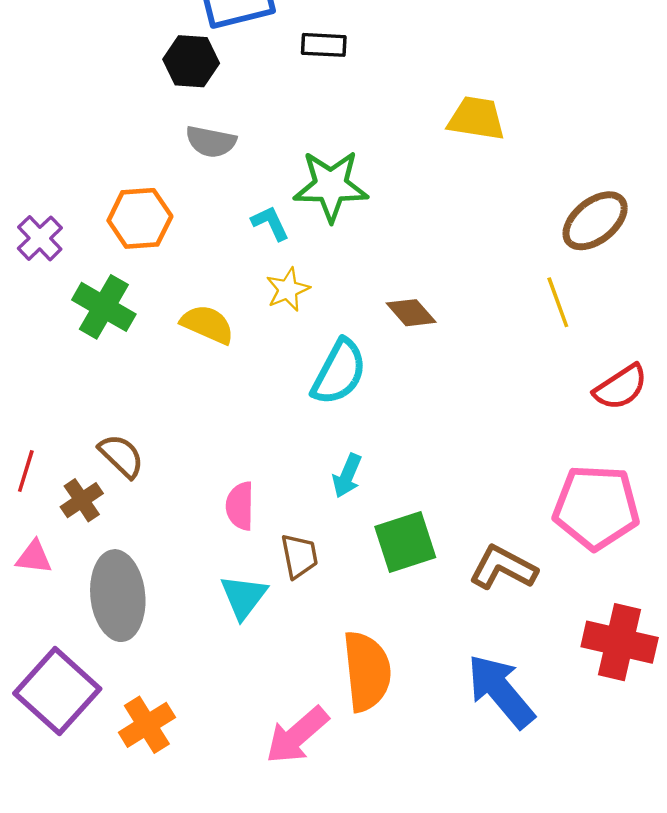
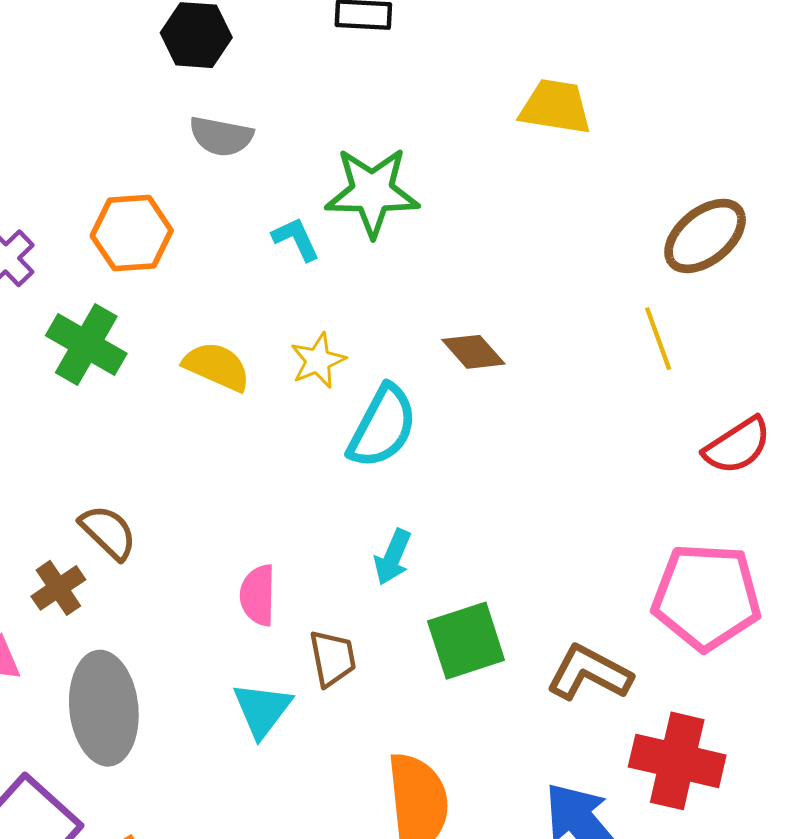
yellow star: (288, 289) -> (318, 361), moved
red cross: (620, 642) -> (677, 761), moved

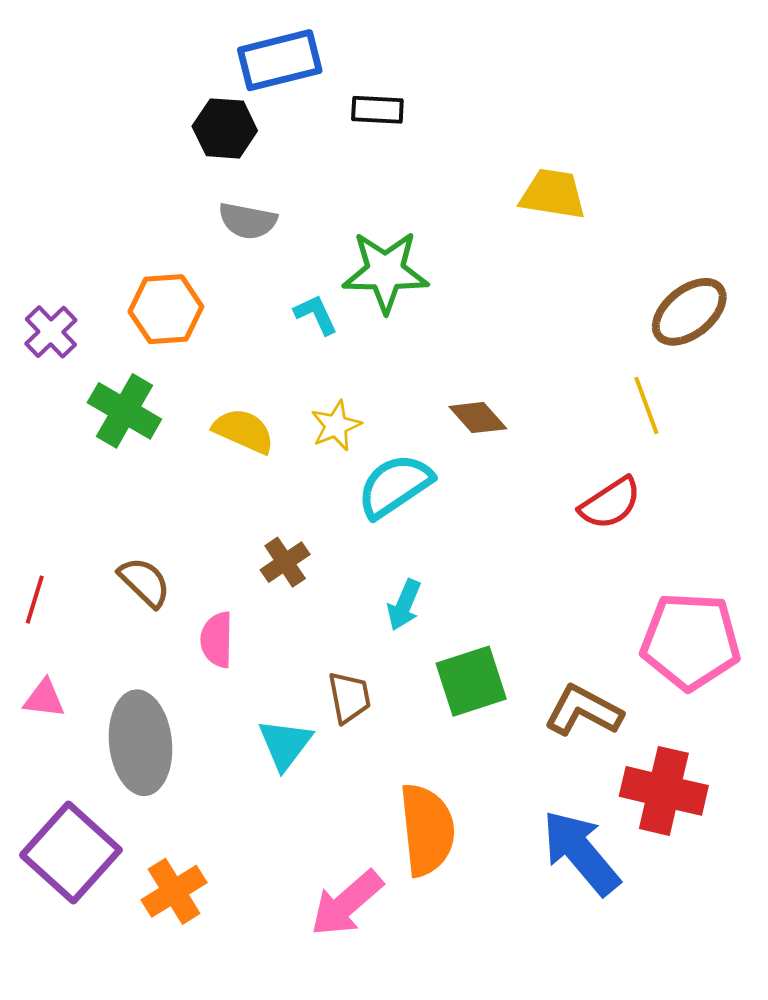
cyan semicircle: (382, 427) -> (395, 486), turned -152
red semicircle: (737, 446) -> (610, 503), moved
brown cross: (58, 588) -> (285, 562), moved
pink semicircle: (258, 595) -> (217, 640), moved

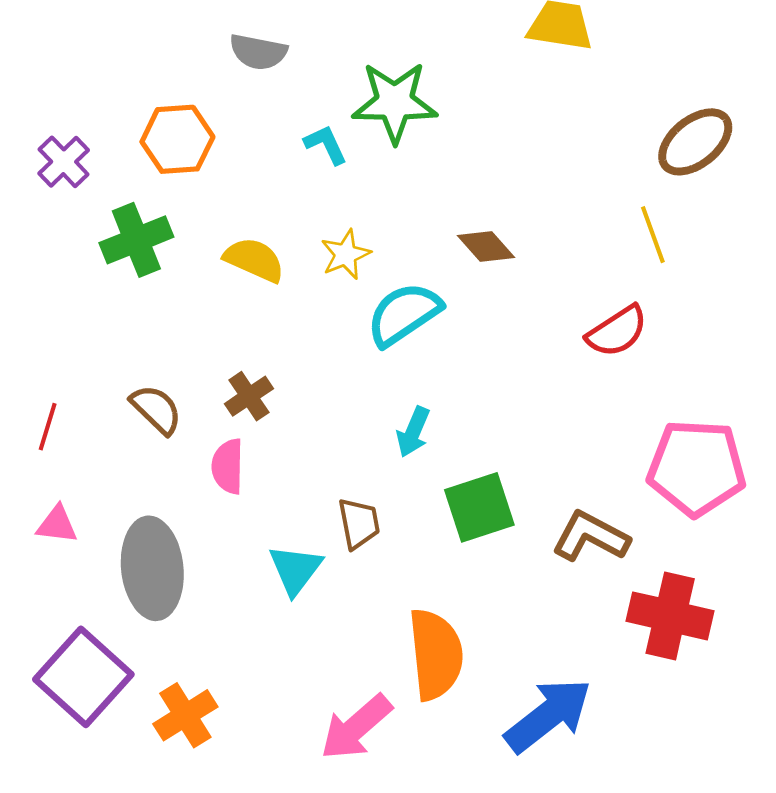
green cross: (124, 411) -> (136, 240), turned 38
brown cross: (285, 562) -> (249, 396), moved
blue arrow: (581, 852) -> (548, 715), moved, turned 92

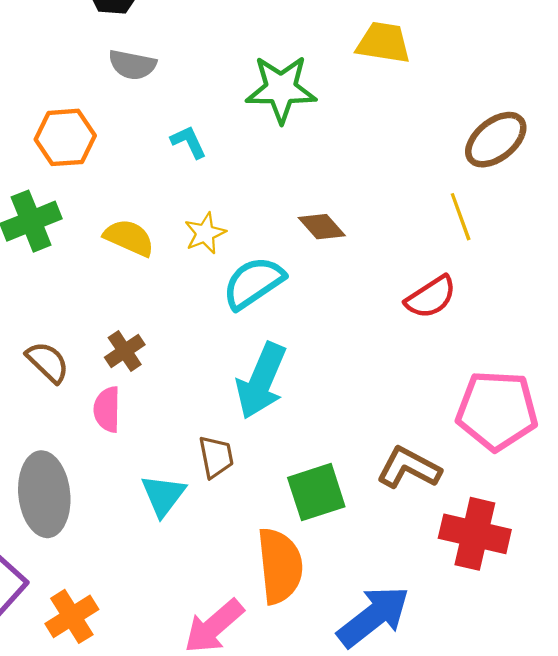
green star: (395, 102) -> (281, 89), moved
cyan arrow: (413, 432) -> (261, 381), size x1.8
green square: (479, 507) -> (316, 492), moved

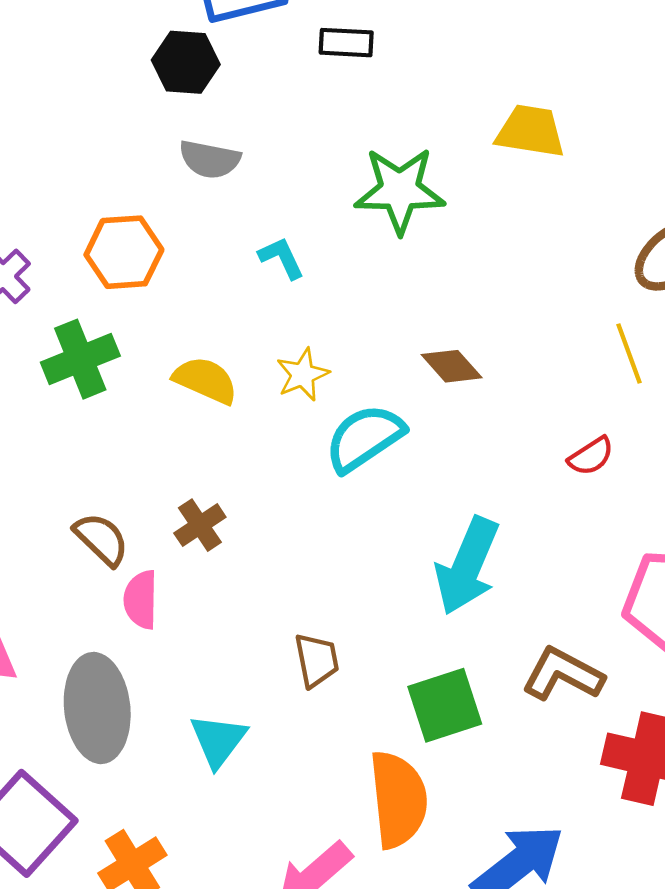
red semicircle: (431, 297) -> (591, 456), size x0.7
cyan arrow: (261, 381) -> (467, 566), moved
pink semicircle: (107, 409) -> (141, 600), moved
cyan triangle: (163, 495) -> (218, 740), moved

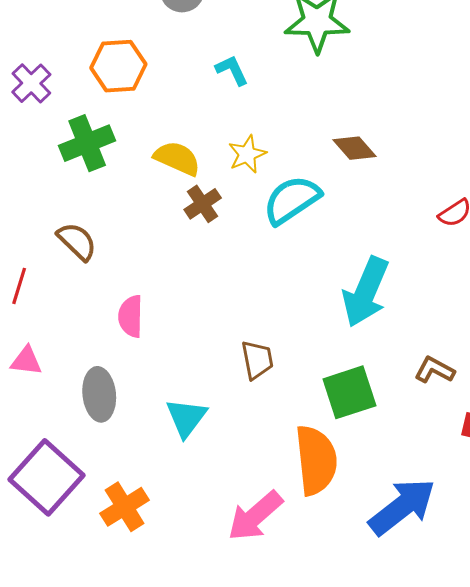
brown cross: (200, 525) -> (203, 204), moved
brown semicircle: (101, 539) -> (77, 241), moved
brown L-shape: (563, 674) -> (435, 370), size x0.7
gray ellipse: (97, 708) -> (99, 394), size x0.7

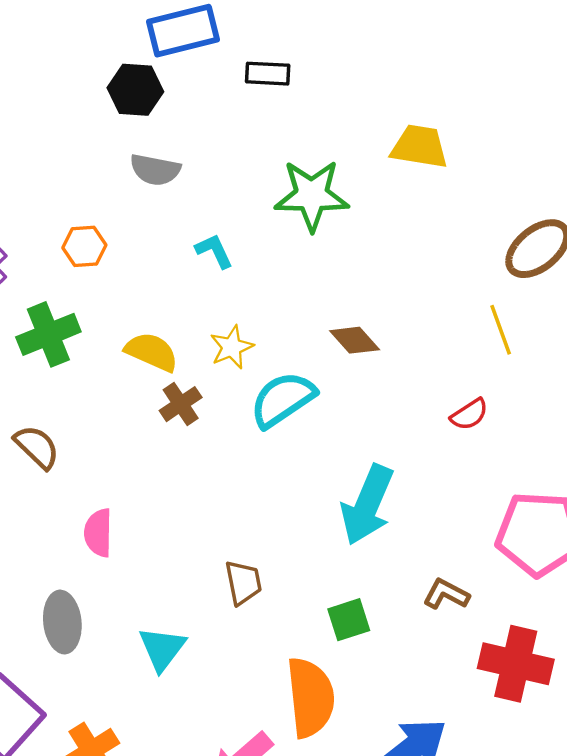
orange hexagon: (118, 66) -> (84, 246), size x0.7
green square: (349, 392) -> (349, 620), size x0.7

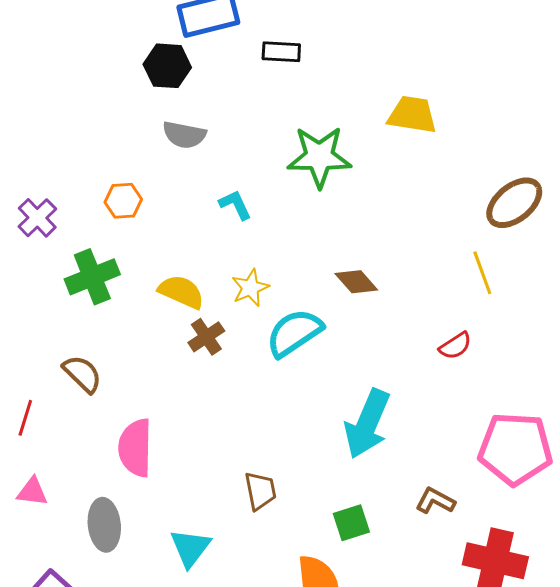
pink semicircle: (98, 533) -> (135, 448), size x1.4

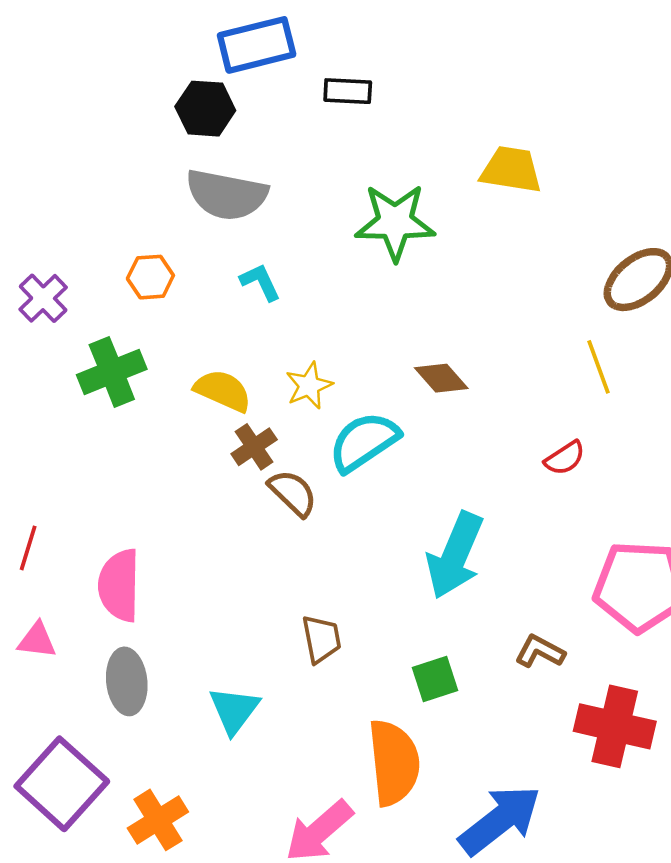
gray semicircle: (184, 135) -> (227, 195), size x1.5
cyan L-shape: (235, 205) -> (260, 282), moved
brown semicircle: (82, 374) -> (293, 493), moved
pink semicircle: (135, 448) -> (119, 585), moved

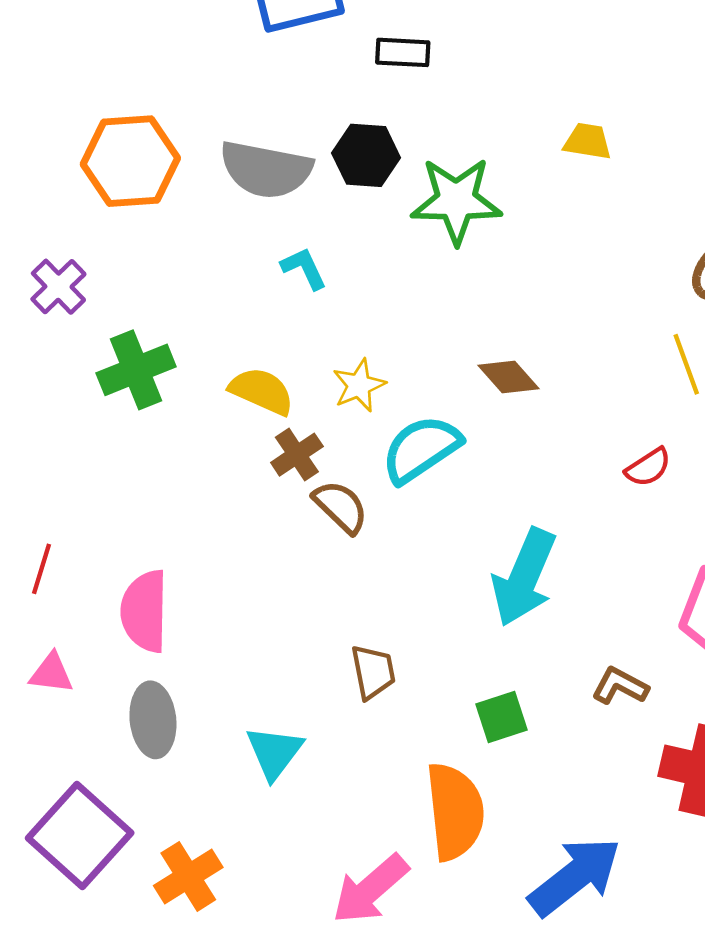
black hexagon: (205, 109) -> (366, 155), moved
yellow trapezoid: (511, 170) -> (588, 141), size x0.7
orange hexagon: (150, 277) -> (130, 161), moved, size x1.8

